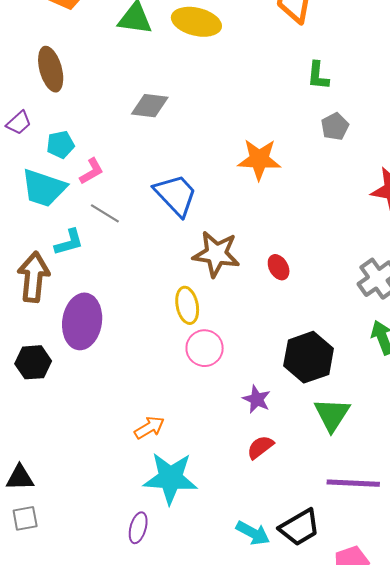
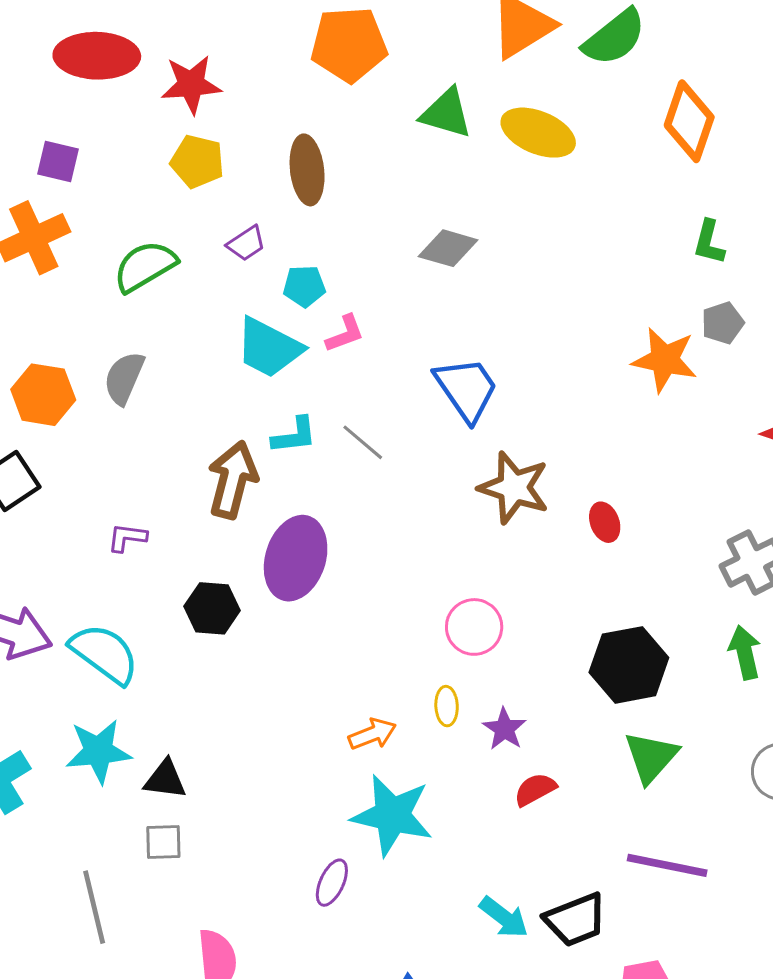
orange star: (259, 159) -> (665, 360), moved
gray line: (105, 213) -> (363, 442), moved
yellow ellipse: (187, 305) -> (447, 706), moved, size x0.7
purple star: (257, 399) -> (505, 729), moved

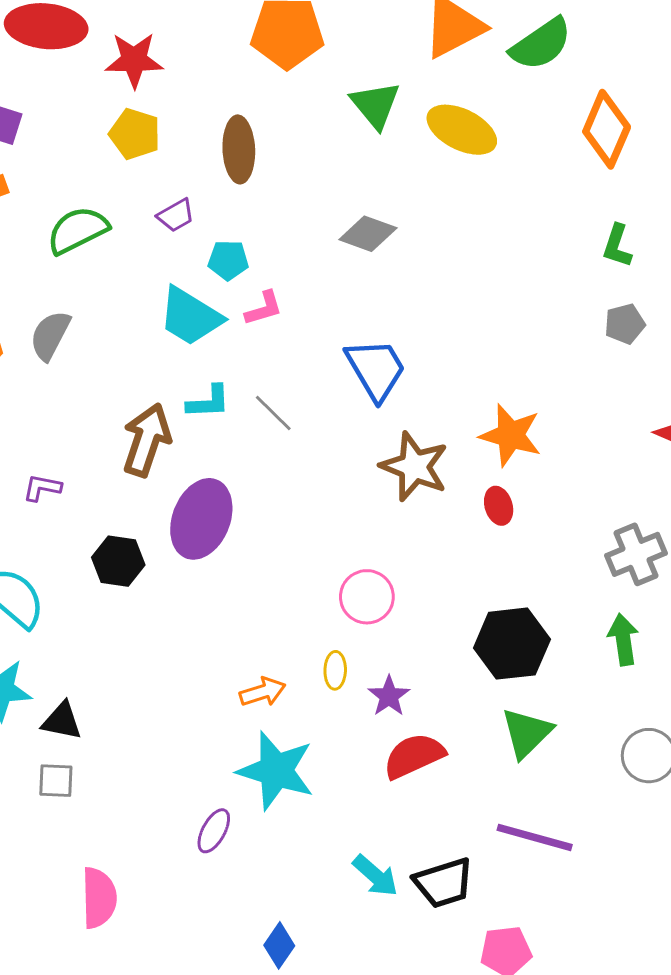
green triangle: (446, 113) -> (375, 105), turned 30
orange star: (665, 360) -> (511, 435), moved
red semicircle: (535, 789) -> (414, 756), size x1.5

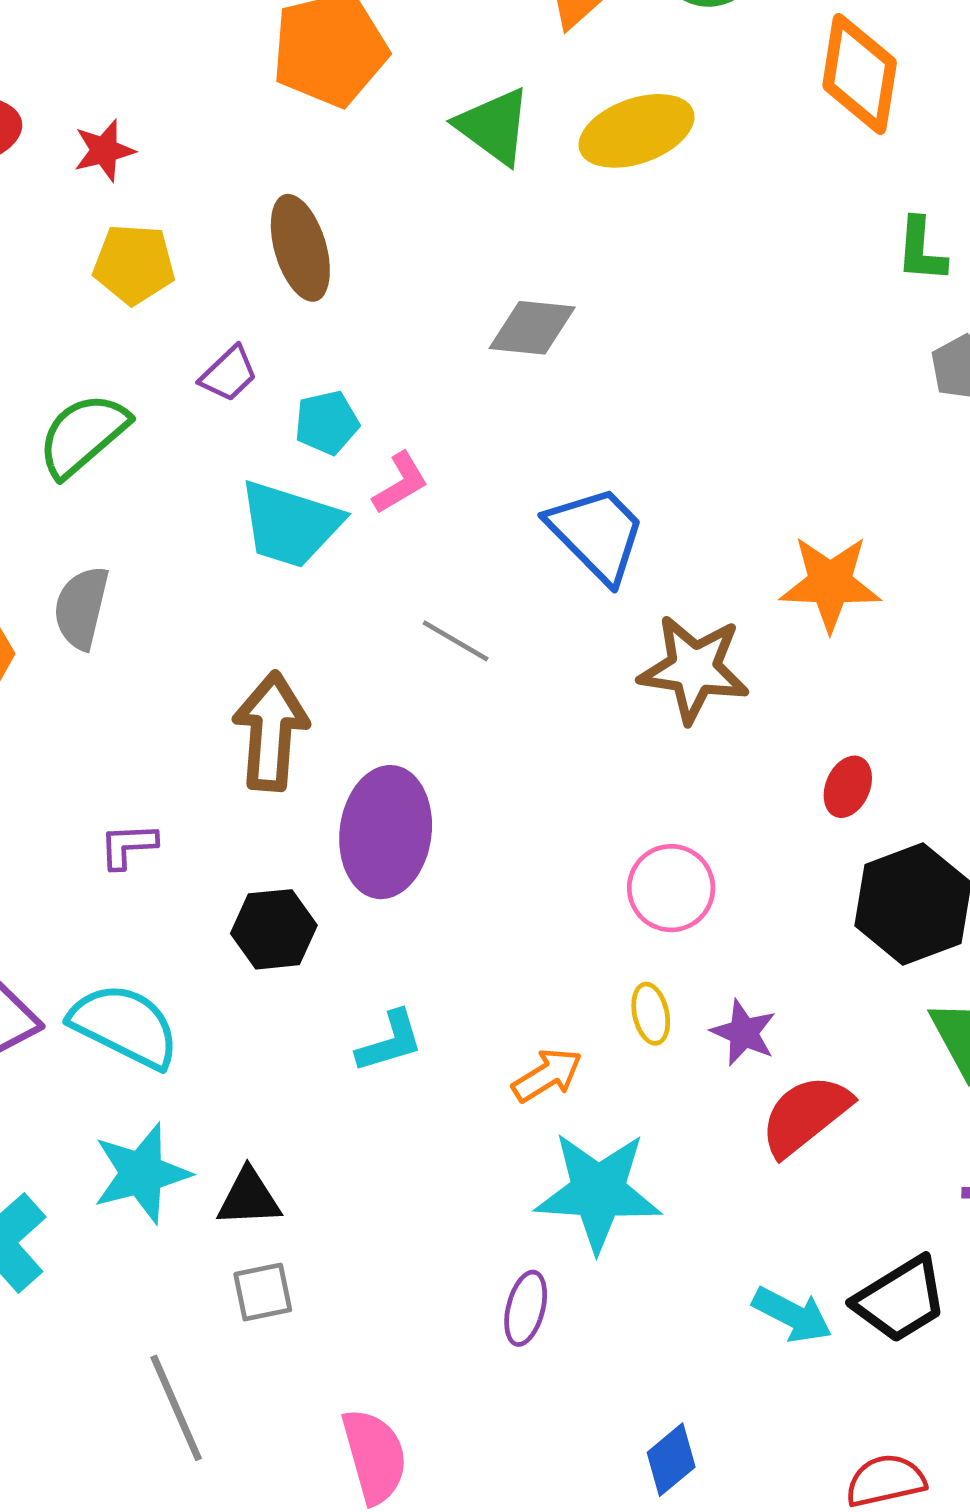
red star: (134, 60) -> (104, 150), size x0.7
yellow ellipse: (462, 130) -> (637, 131), turned -32
cyan L-shape: (208, 402) -> (390, 1042), moved
red ellipse: (499, 506) -> (848, 787), moved, turned 54
blue diamond: (279, 945) -> (671, 1460), turned 30

